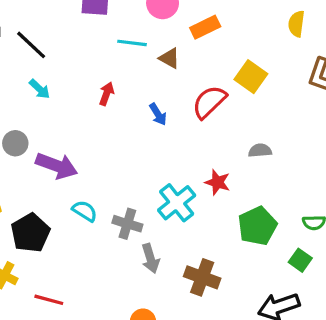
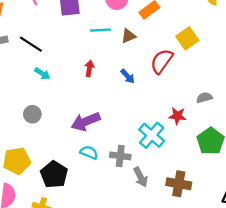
brown triangle: (169, 58) -> (128, 36), turned -42
yellow square: (251, 77) -> (187, 38), turned 30
gray semicircle: (260, 150) -> (204, 98), moved
purple arrow: (57, 166) -> (86, 122), moved, turned 148

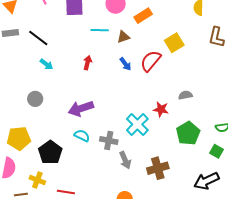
blue arrow: (128, 76) -> (125, 64), moved
brown cross: (179, 184) -> (158, 168), turned -30

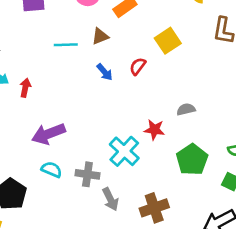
cyan line: (100, 30) -> (66, 45), moved
red semicircle: (151, 61) -> (138, 66), size x0.6
red arrow: (87, 63) -> (25, 88), moved

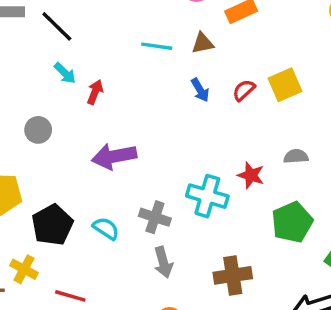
yellow square: (168, 41) -> (285, 85), moved
cyan cross: (124, 151) -> (207, 196), turned -36
cyan semicircle: (52, 170) -> (106, 228), moved
gray arrow: (110, 199) -> (163, 262), moved

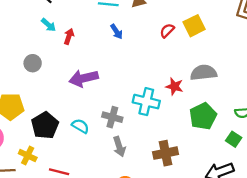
blue arrow: (200, 90) -> (117, 32), moved
gray semicircle: (296, 156) -> (204, 73), size x1.6

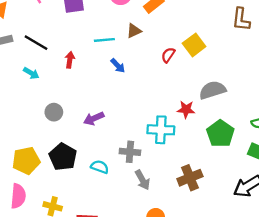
cyan arrow: (48, 25) -> (31, 73), moved
red arrow: (69, 36) -> (70, 60), moved
gray circle: (33, 63) -> (54, 112), moved
purple arrow: (84, 78) -> (94, 118), size x0.7
black pentagon: (45, 125) -> (63, 157), moved

